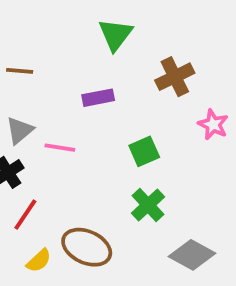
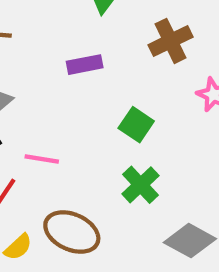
pink line: (60, 148) -> (42, 159), moved
green square: (144, 151) -> (136, 125), turned -32

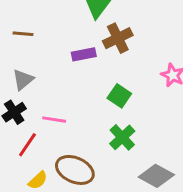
brown cross: (171, 41) -> (118, 38), moved

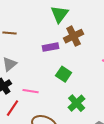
green square: (119, 96) -> (64, 74), moved

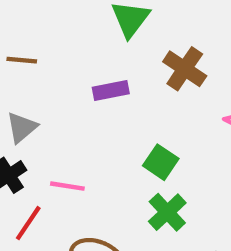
brown cross: (74, 36) -> (185, 69), moved, turned -30
green square: (64, 74) -> (161, 162), moved

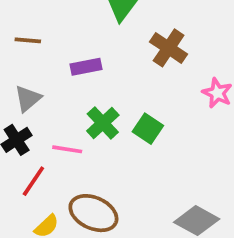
purple rectangle: (111, 91) -> (86, 67), moved
green cross: (167, 212) -> (103, 123), moved

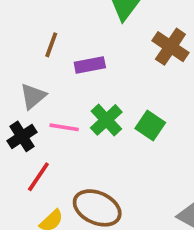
brown line: (28, 40) -> (51, 45), moved, turned -75
pink line: (67, 149) -> (64, 127), moved

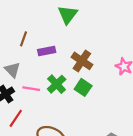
brown cross: (170, 47) -> (82, 61), moved
gray triangle: (33, 96) -> (12, 70), turned -35

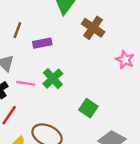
brown cross: (82, 61) -> (93, 28), moved
green square: (83, 87) -> (88, 108), moved

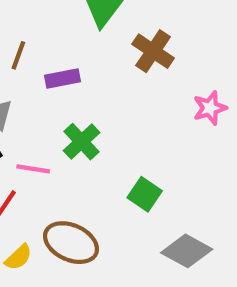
pink star: (125, 60) -> (210, 108), turned 30
pink line: (26, 83) -> (33, 169), moved

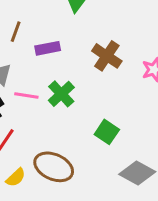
brown cross: (153, 51) -> (107, 56), moved
pink line: (33, 169) -> (26, 95), moved

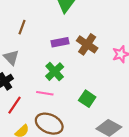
purple rectangle: (48, 48) -> (60, 42), moved
pink line: (26, 95) -> (45, 93), moved

